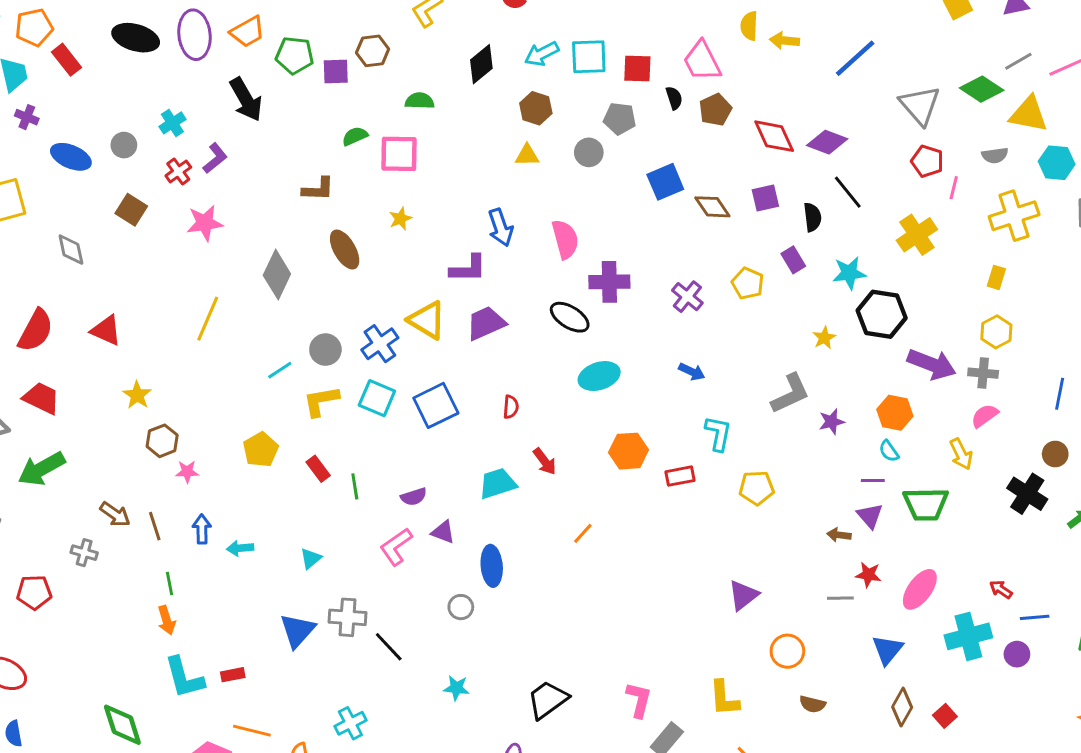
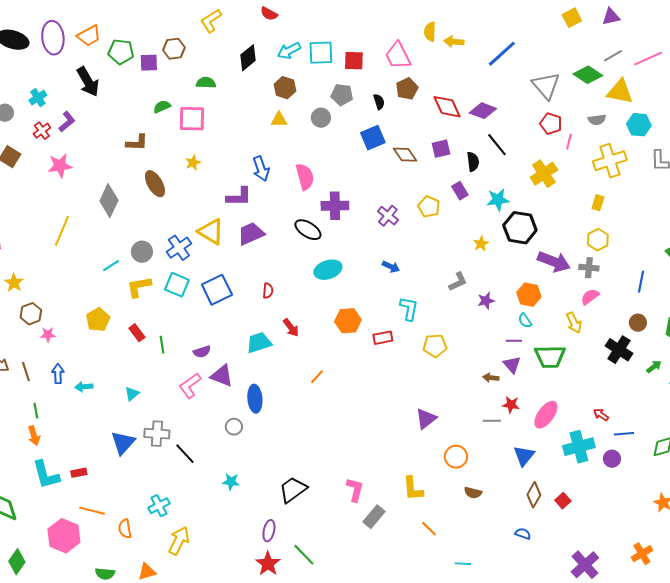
black semicircle: (674, 98) -> (379, 102), moved
gray L-shape: (790, 394) -> (458, 282), size x0.7
purple triangle: (443, 532) -> (222, 376), size x1.4

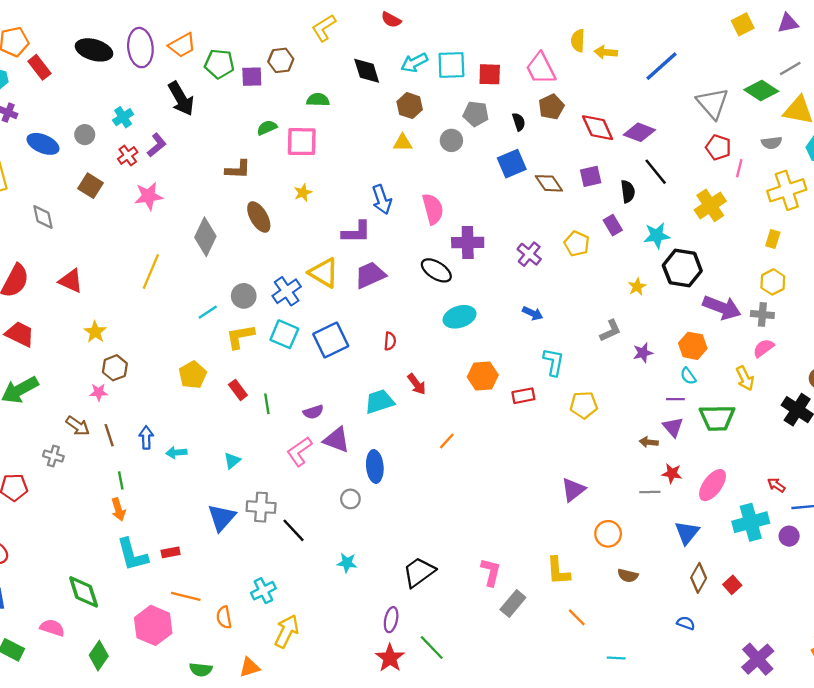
black diamond: (248, 58) -> (367, 71), turned -68
pink star: (48, 335) -> (99, 392), moved

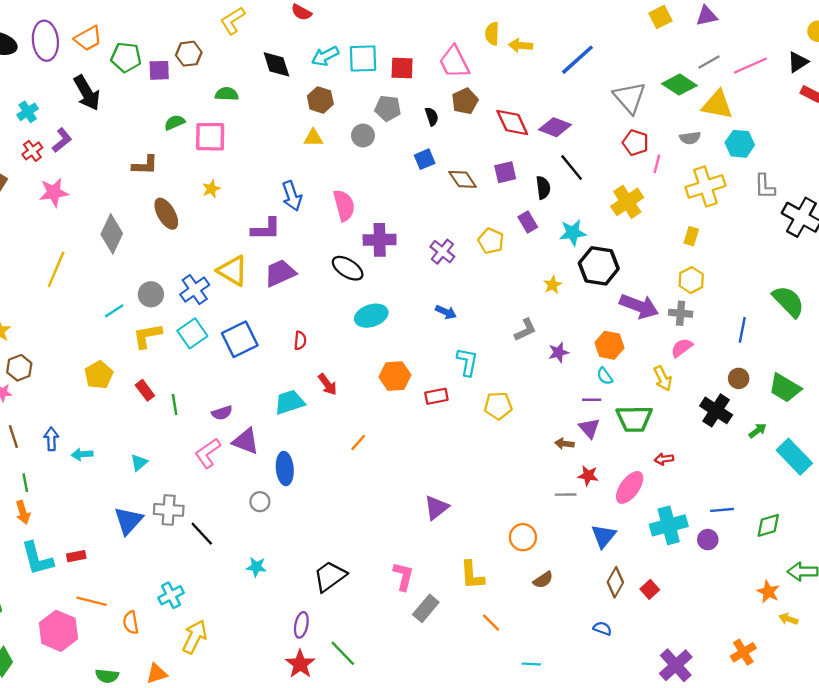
blue square: (512, 164) -> (425, 159), size x0.7
cyan square: (284, 334) -> (192, 333), turned 32
red arrow: (776, 485) -> (664, 459), moved, turned -42
purple triangle: (573, 490) -> (436, 508), moved
brown semicircle: (628, 576) -> (543, 580), turned -48

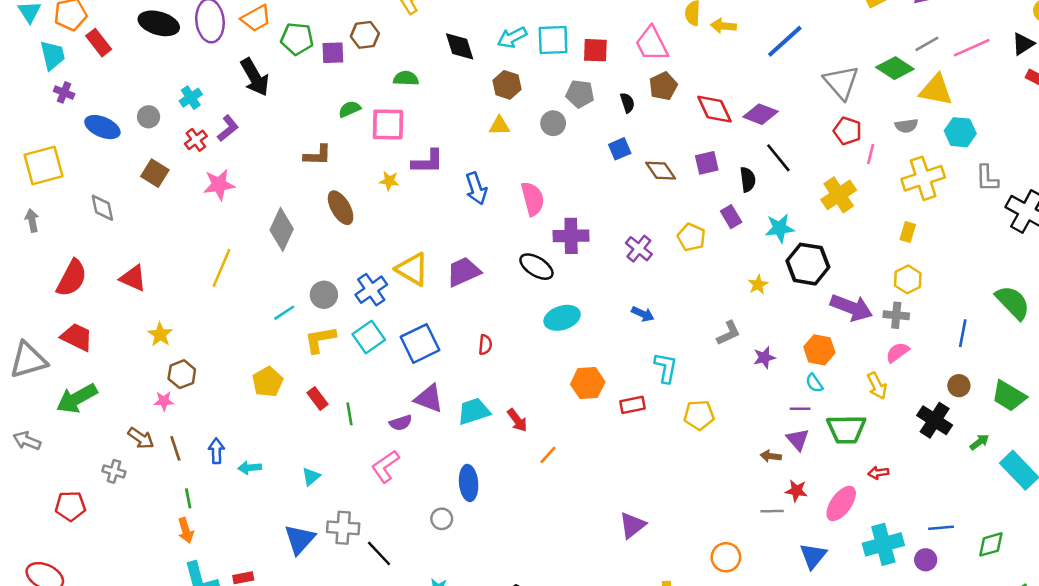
yellow star: (211, 189) -> (389, 181), turned 30
purple L-shape: (266, 229) -> (428, 162), moved
red arrow: (327, 384) -> (517, 420), moved
purple triangle: (246, 441) -> (429, 398), moved

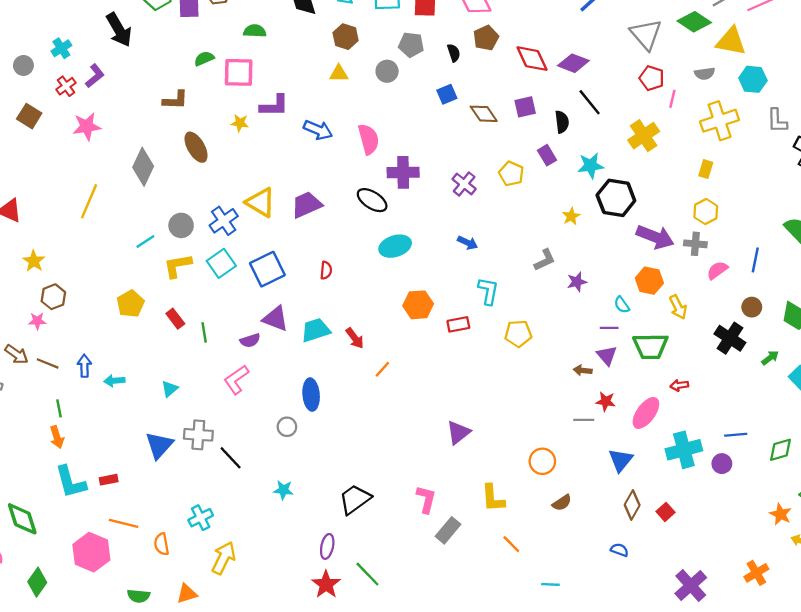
blue arrow: (476, 189) -> (318, 130), turned -48
orange hexagon: (819, 350) -> (649, 281), moved
pink semicircle: (897, 352) -> (717, 270), moved
brown line: (175, 448) -> (48, 363), turned -50

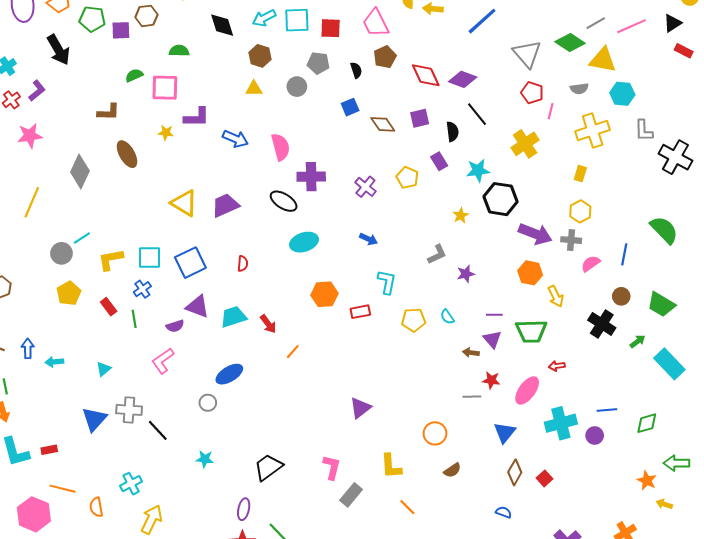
blue cross: (224, 221) -> (142, 289), moved, size x0.7
gray circle: (181, 225) -> (61, 253), moved
cyan square: (221, 263) -> (149, 257), turned 35
cyan semicircle: (622, 305) -> (447, 317), moved
blue ellipse: (311, 395) -> (229, 374), turned 64

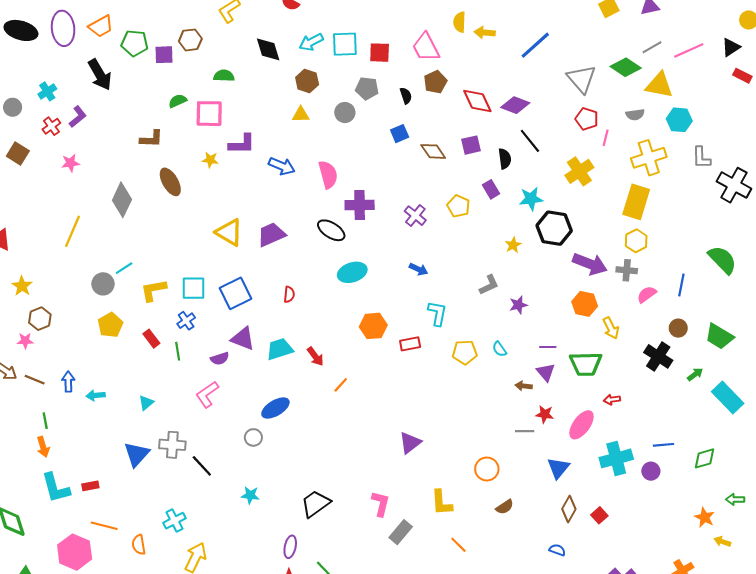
pink star: (30, 136) -> (70, 163), size x0.7
yellow rectangle: (580, 174) -> (636, 202), size x2.0
green arrow: (676, 463) -> (735, 499), size x0.7

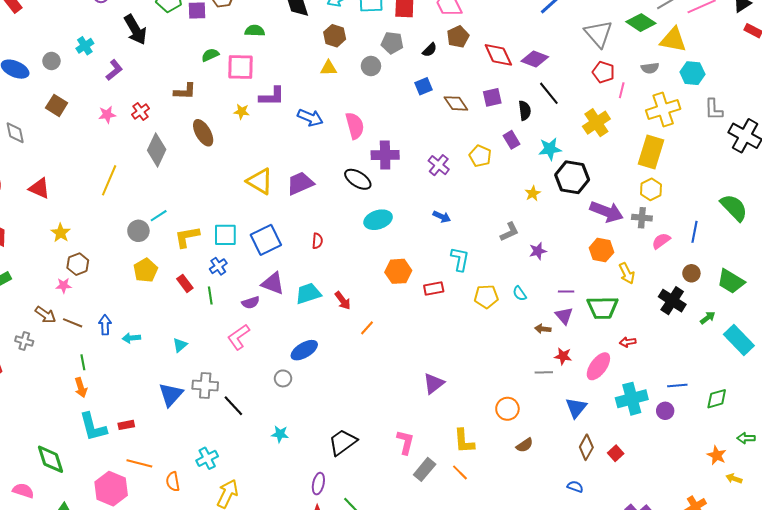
black semicircle: (406, 96) -> (430, 50), turned 63
red cross: (51, 126) -> (140, 112), moved
orange line: (458, 545) -> (460, 472), moved

